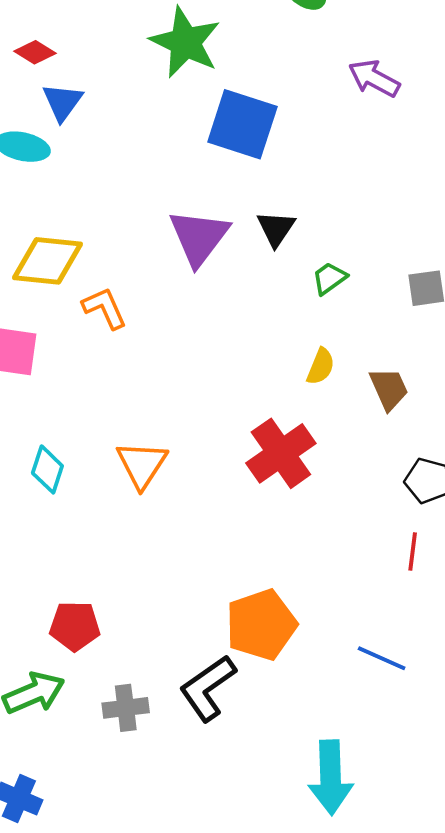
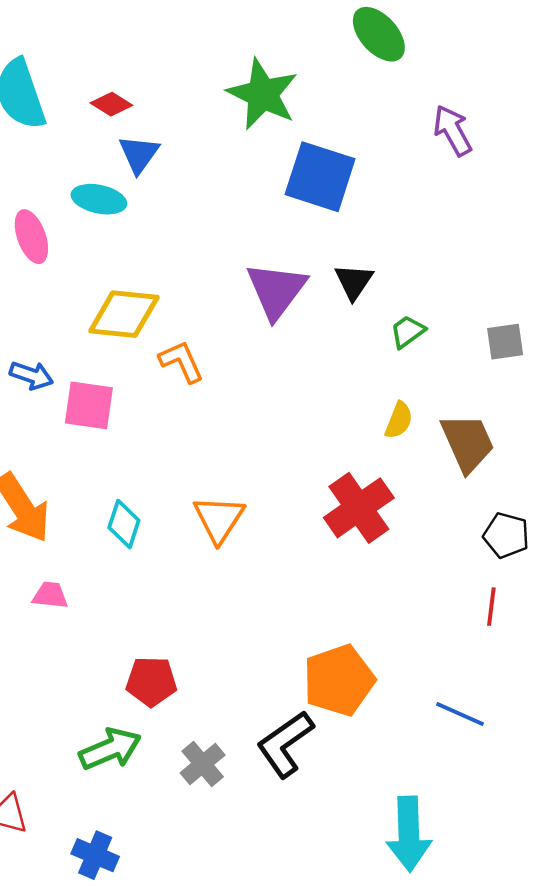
purple arrow: (374, 78) -> (453, 130), turned 33
brown trapezoid: (389, 389) -> (468, 443), size x1.4
gray cross: (126, 708) -> (203, 764), turned -33

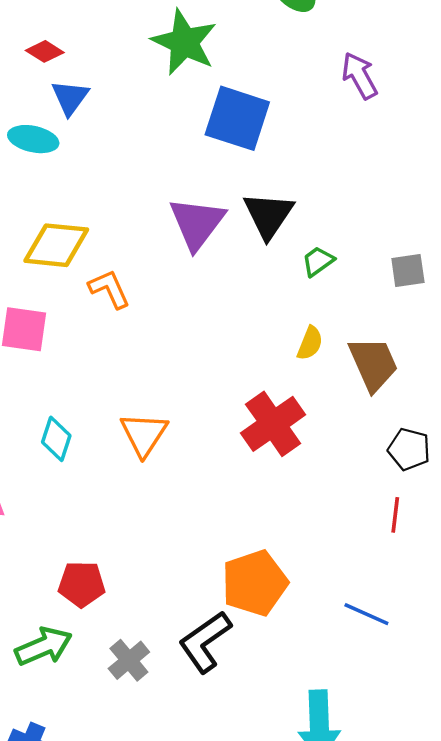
black triangle: (354, 282) -> (268, 215), size x1.4

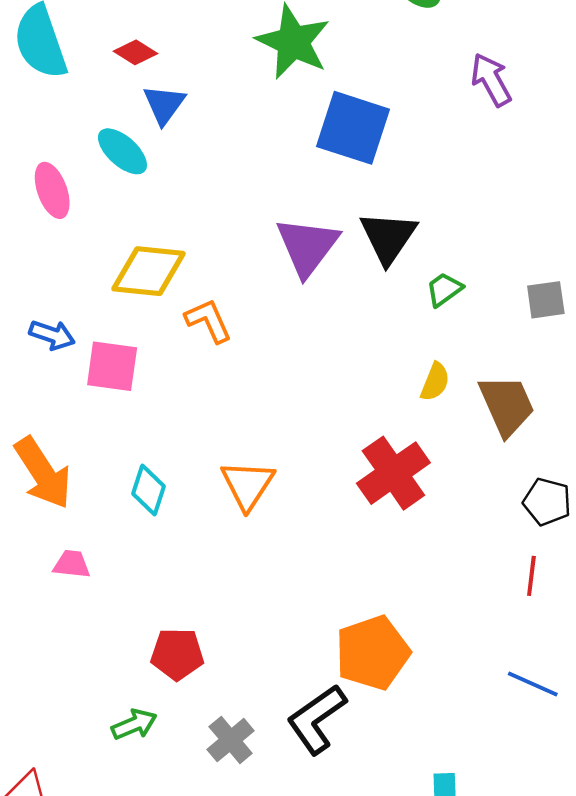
cyan ellipse: (33, 139) -> (122, 151), turned 30
blue line: (366, 614) -> (533, 684), moved
green arrow: (44, 646) -> (134, 724), size x0.7

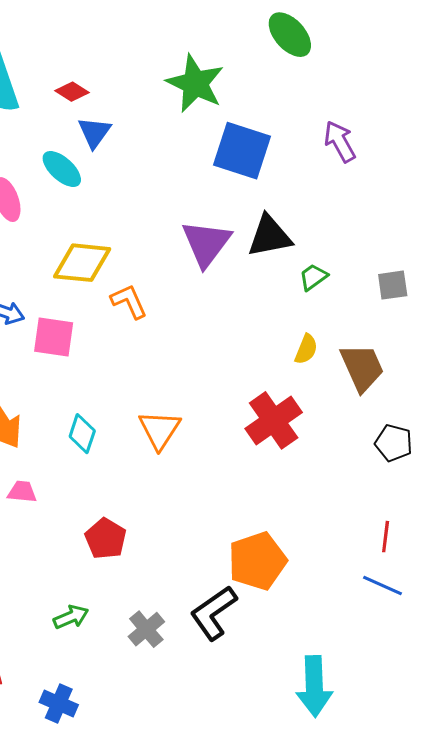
purple arrow: (491, 80) -> (340, 142), moved
black triangle: (388, 237) -> (270, 236), turned 45
red line: (531, 576) -> (386, 537), moved
red pentagon: (177, 654) -> (106, 539), moved, turned 30

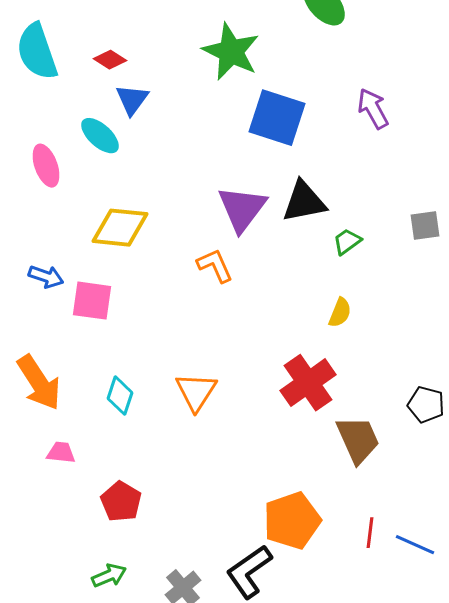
gray square: (393, 285) -> (425, 226), moved
orange L-shape: (129, 301) -> (215, 266), moved
brown trapezoid: (362, 368) -> (358, 440), moved
red line: (386, 537) -> (370, 533), moved
red pentagon: (106, 539) -> (121, 502), moved

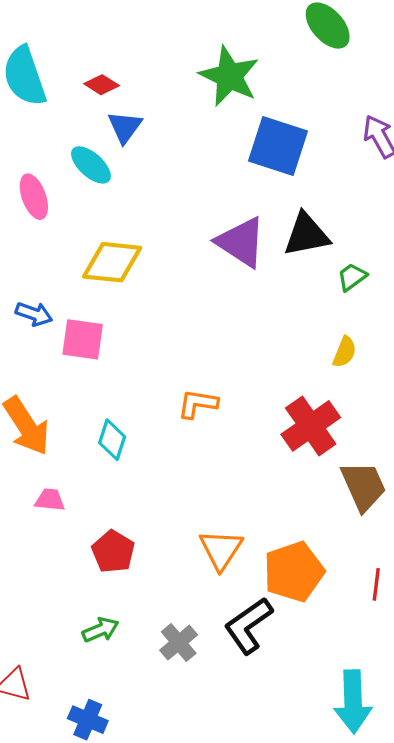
purple triangle: (242, 209) -> (241, 242), turned -34
orange L-shape: (215, 266) -> (198, 404), moved, turned -57
orange triangle: (196, 392) -> (221, 550), moved

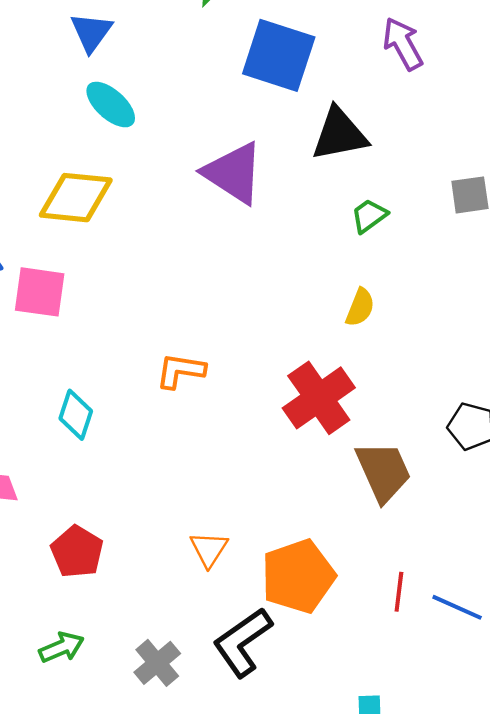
cyan ellipse: (91, 165) -> (111, 105), moved
black triangle: (306, 235) -> (339, 134), moved
orange triangle: (221, 550) -> (209, 549), size x0.7

